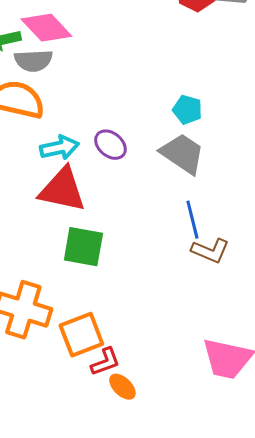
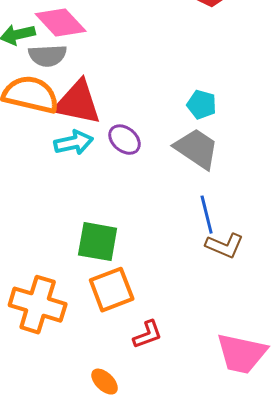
red triangle: (62, 190) -> (78, 103), moved
orange square: (81, 335) -> (112, 290), moved
red L-shape: (105, 362) -> (148, 335), moved
orange ellipse: (122, 387) -> (105, 382), moved

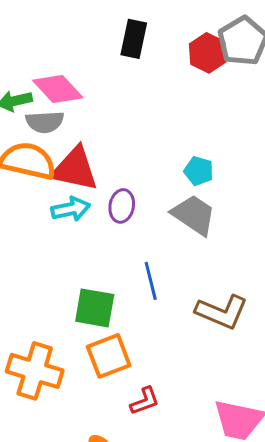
purple ellipse: (125, 140) -> (122, 206), turned 60
blue line: (207, 215) -> (151, 281), moved
brown L-shape: (225, 246) -> (222, 312), size x1.4

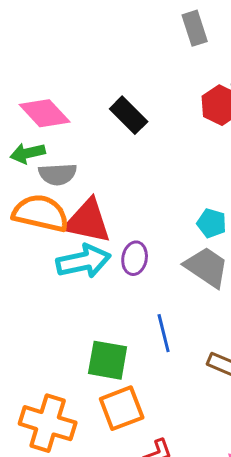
black rectangle: (134, 39) -> (129, 115), moved, turned -57
pink diamond: (58, 89) -> (45, 113), moved
cyan arrow: (71, 209) -> (84, 261), size x1.4

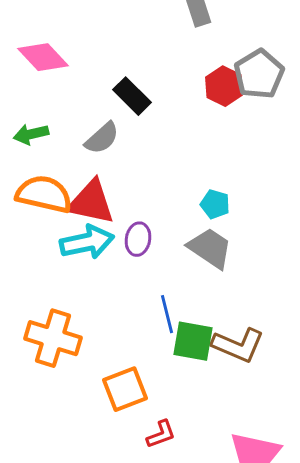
pink diamond: (45, 113) -> (43, 57), moved
gray semicircle: (58, 174) -> (102, 138), moved, turned -39
green square: (108, 360) -> (193, 341), moved
orange cross: (48, 423) -> (53, 338), moved

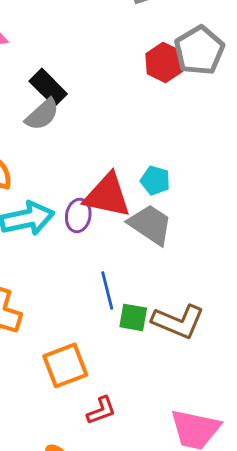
black rectangle: (132, 96) -> (48, 87), moved
red triangle: (91, 202) -> (107, 195), moved
green square: (193, 341) -> (133, 317), size x0.7

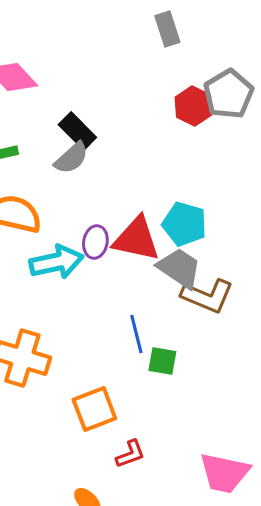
cyan pentagon: (155, 180) -> (184, 224), size x1.5
purple ellipse: (78, 215) -> (95, 242), moved
brown L-shape: (178, 321) -> (207, 296), moved

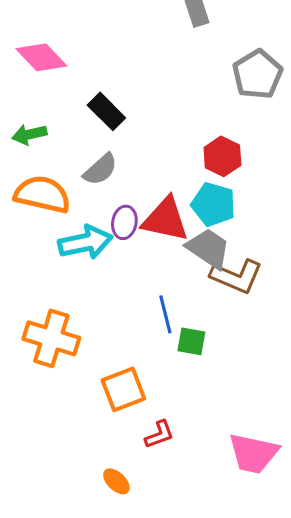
red hexagon: (193, 106) -> (222, 156), moved
gray semicircle: (71, 158) -> (100, 169), moved

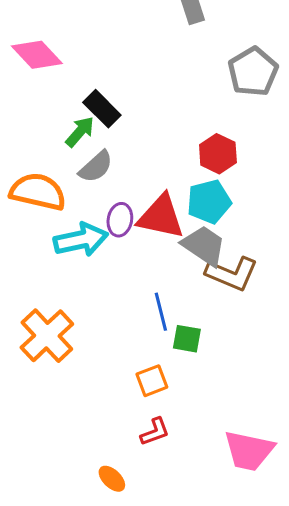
green arrow: (29, 134) -> (80, 132), moved, turned 144
cyan pentagon: (213, 204) -> (209, 202), turned -30
orange cross: (51, 338) -> (47, 336), turned 30
orange square: (123, 389) -> (152, 381), moved, size x0.7

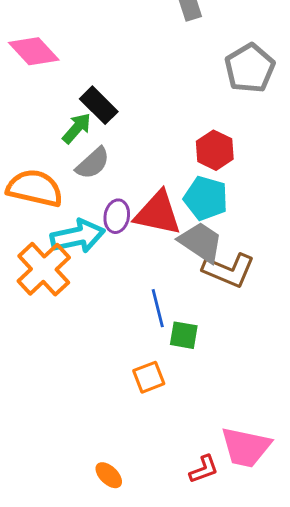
cyan pentagon: (209, 202) -> (206, 198), turned 30
orange cross: (47, 336) -> (44, 269), moved
red L-shape: (155, 432) -> (204, 469), moved

